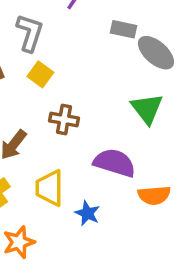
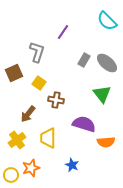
gray rectangle: (123, 29) -> (84, 60), moved, turned -72
yellow square: (40, 74) -> (39, 83), moved
blue star: (87, 213) -> (72, 165), moved

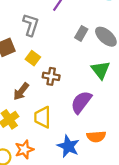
purple semicircle: (84, 124) -> (81, 102), turned -70
orange semicircle: (106, 142) -> (96, 137), moved
blue star: (72, 165) -> (68, 146), size x1.5

